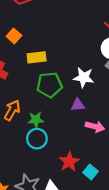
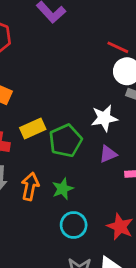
yellow rectangle: (37, 57) -> (33, 129), moved
cyan circle: (37, 139) -> (74, 225), moved

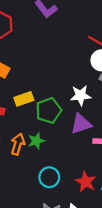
purple triangle: (108, 154) -> (81, 124), size x1.5
green star: (63, 189) -> (36, 141), moved

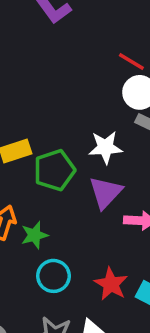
purple triangle: (81, 124) -> (106, 192), turned -30
green star: (36, 141) -> (35, 235), moved

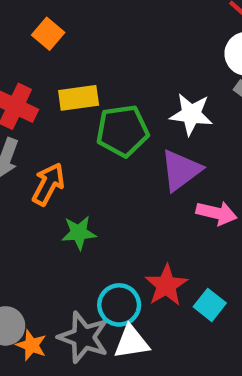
green star: (35, 235) -> (79, 233), moved
cyan circle: (53, 276) -> (119, 305), moved

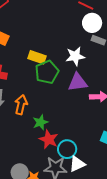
yellow rectangle: (79, 98) -> (37, 57), moved, turned 42
purple triangle: (181, 170) -> (78, 82), turned 45
red star: (166, 285) -> (49, 139), moved

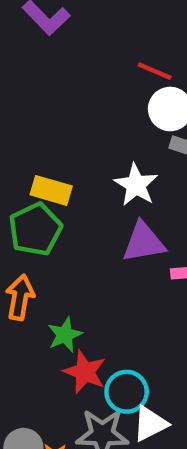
white star: (75, 56) -> (136, 185), turned -30
green pentagon: (47, 72) -> (35, 229), moved

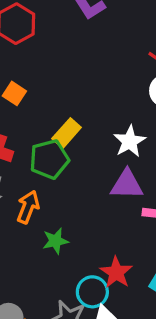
yellow rectangle: (51, 190) -> (67, 133), turned -76
red star: (85, 372) -> (116, 272), moved

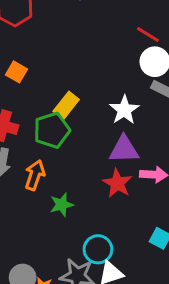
red star: (116, 272) -> (117, 183), moved

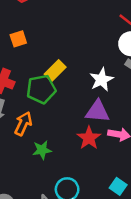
orange square: (16, 72) -> (18, 39), turned 35

